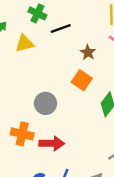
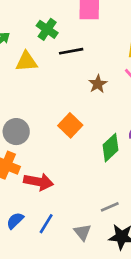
orange square: (82, 80) -> (70, 125), moved
gray circle: (45, 103) -> (16, 132), moved

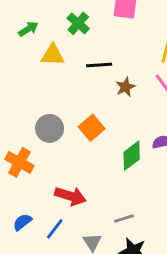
black line: (71, 51) -> (99, 65), moved
gray circle: (16, 132) -> (50, 128), moved
red arrow: (39, 182) -> (70, 196), moved

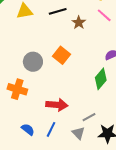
green diamond: (132, 156) -> (101, 79), moved
gray line: (124, 218) -> (89, 117), moved
blue semicircle: (22, 222) -> (28, 129), turned 88

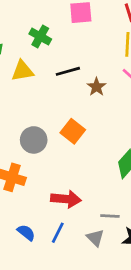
gray line: (89, 117) -> (110, 216), turned 32

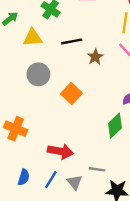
gray circle: (34, 140) -> (38, 74), moved
blue semicircle: (26, 233) -> (24, 177), turned 63
gray triangle: (95, 238) -> (74, 182), moved

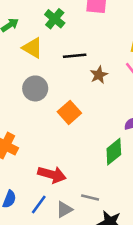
yellow triangle: (33, 38) -> (32, 48), turned 30
gray triangle: (74, 182) -> (64, 209), turned 35

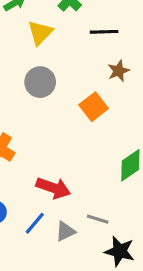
yellow triangle: (32, 48) -> (40, 33), turned 40
black line: (75, 56) -> (104, 32), moved
orange square: (69, 112) -> (94, 107), moved

